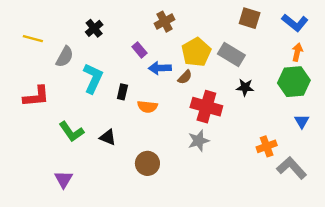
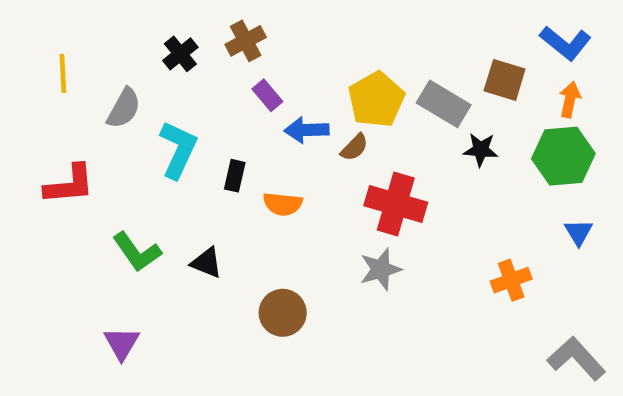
brown square: (250, 18) -> (505, 80), moved
brown cross: (164, 22) -> (246, 41), moved
yellow line: (33, 39) -> (63, 73), turned 72
black star: (245, 87) -> (481, 150), moved
gray L-shape: (292, 168) -> (576, 358), moved

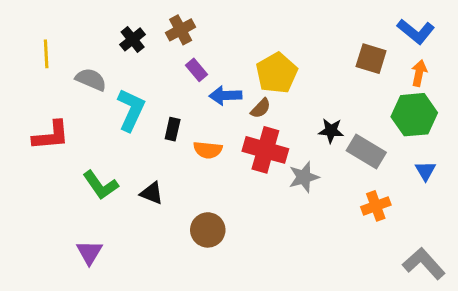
gray rectangle: (444, 104) -> (366, 152), moved
gray semicircle: (124, 108) -> (91, 79), turned -96
black star: (481, 150) -> (331, 131), moved
red cross: (396, 204) -> (265, 150), moved
gray star: (381, 269) -> (304, 177), moved

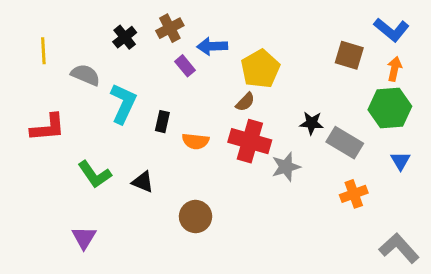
blue arrow: (225, 95) -> (212, 46), moved

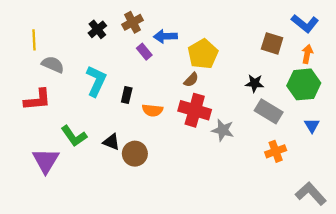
gray semicircle: (85, 75) -> (53, 65), moved
black star: (312, 123) -> (254, 83), moved
gray star: (286, 167) -> (223, 130), turned 30
brown circle: (196, 217) -> (135, 154), moved
purple triangle: (84, 238) -> (46, 161), moved, size x1.4

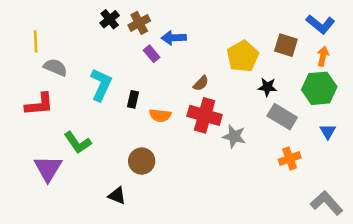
black cross: (97, 29) -> (110, 19), moved
yellow pentagon: (203, 54) -> (243, 56), moved
black triangle: (111, 142) -> (117, 196), moved

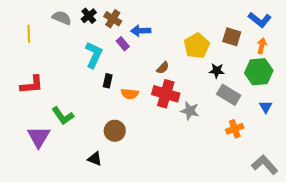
brown cross: (139, 23) -> (113, 19), turned -30
gray semicircle: (55, 67) -> (62, 18), moved
cyan L-shape: (101, 85) -> (94, 55), moved

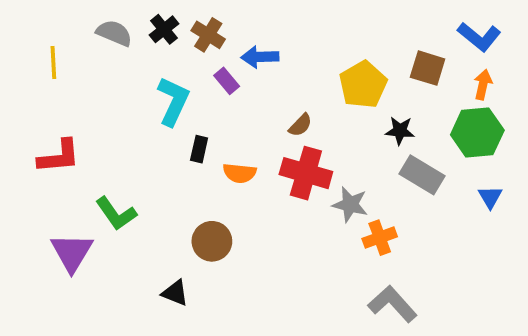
orange cross: (235, 129) -> (380, 238), moved
gray L-shape: (265, 165) -> (393, 304), moved

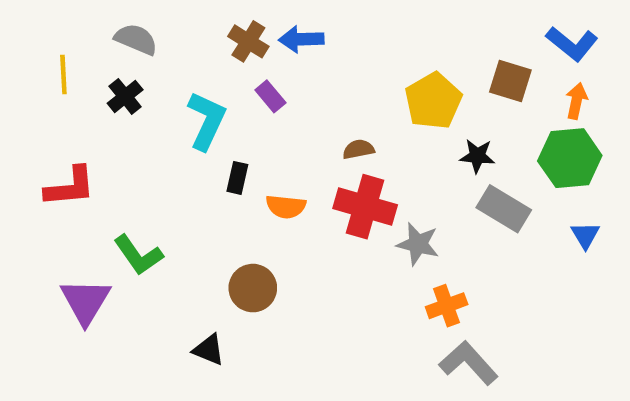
black cross: (164, 29) -> (125, 96), moved
blue arrow: (260, 57) -> (301, 39), moved
brown semicircle: (300, 125) -> (358, 149), turned -145
orange cross: (380, 238) -> (447, 306), moved

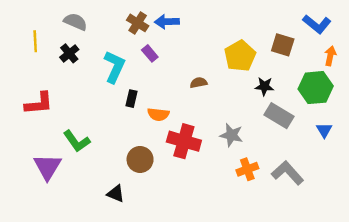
orange arrow: (576, 101) -> (330, 56), moved
red cross: (365, 207) -> (184, 141), moved
gray L-shape: (469, 363) -> (288, 173), moved

